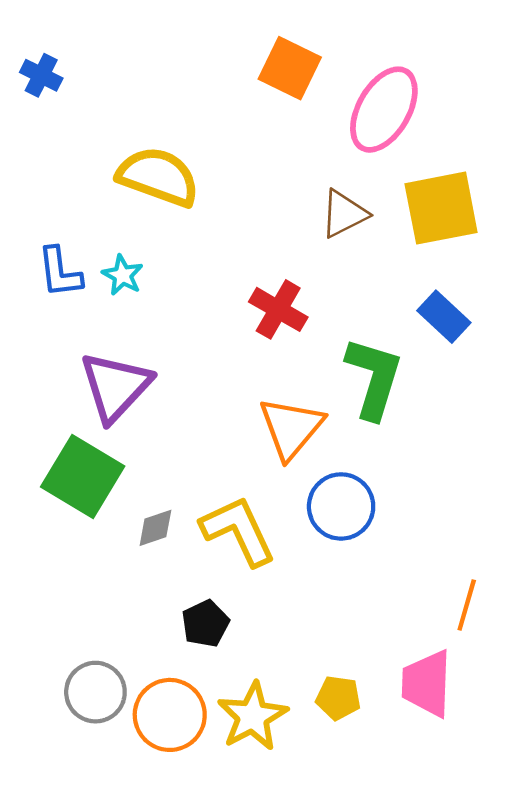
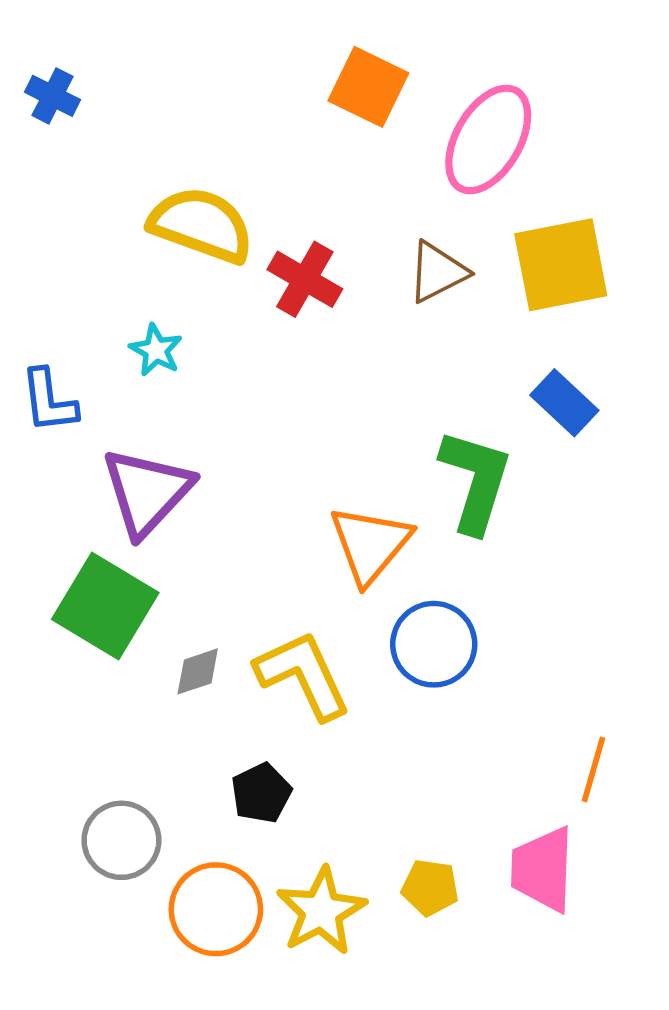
blue L-shape: (60, 272) -> (49, 401), moved
red cross: (278, 309) -> (305, 279), moved
gray circle: (95, 692) -> (121, 840), moved

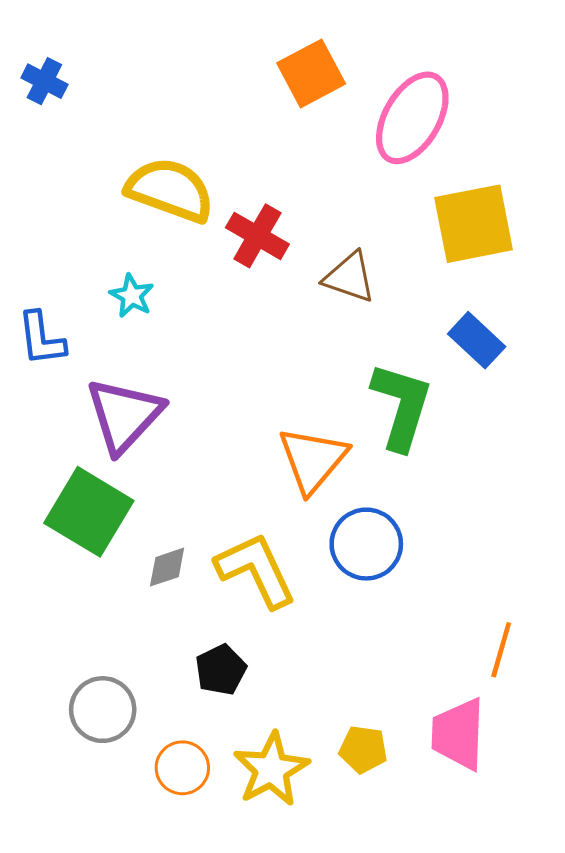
orange square: (368, 87) -> (311, 73), turned 36
brown triangle: (437, 272) -> (349, 277), moved, turned 46
orange circle: (216, 909) -> (182, 768), size x0.7

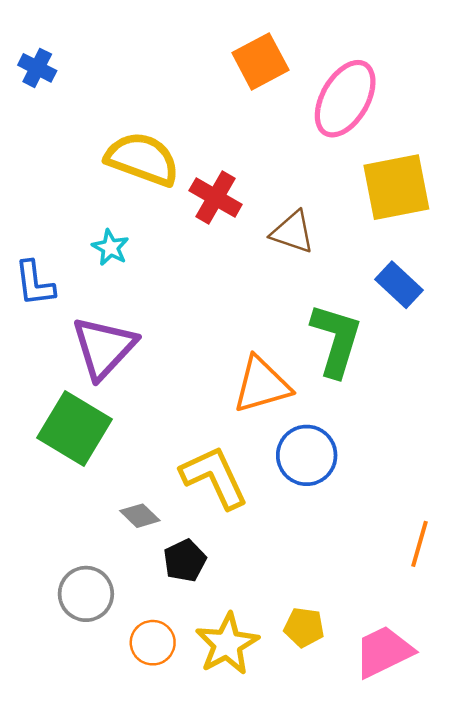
orange triangle: (313, 460) -> (262, 385), turned 34
gray diamond: (167, 567) -> (140, 516), moved, turned 63
pink trapezoid: (458, 734) -> (384, 652), moved, turned 62

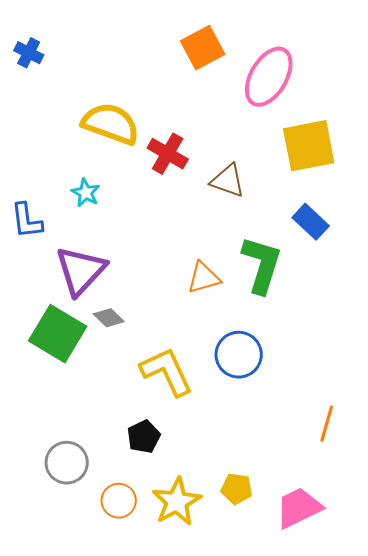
orange triangle: (262, 385) -> (204, 278), moved, size x0.7
gray diamond: (140, 516) -> (109, 318), moved

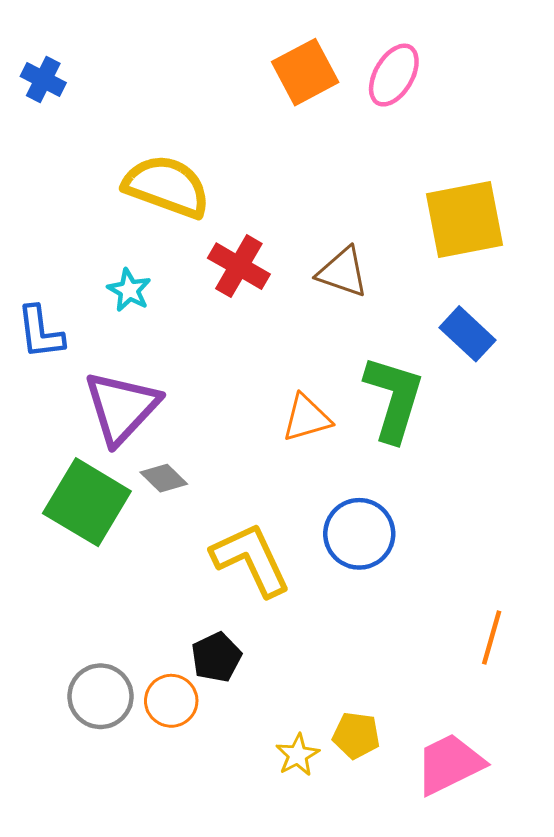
pink ellipse: (269, 77) -> (394, 75), moved, size x0.7
red cross: (168, 154) -> (239, 266), moved
orange circle: (119, 501) -> (171, 701), moved
yellow star: (177, 502) -> (298, 755), moved, size x0.6

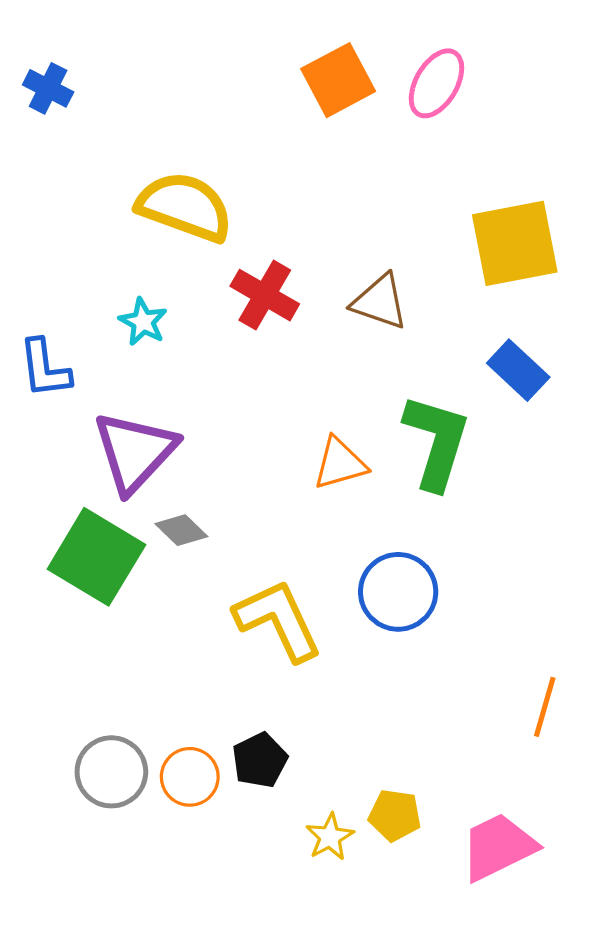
black pentagon: (216, 657) -> (260, 760), moved

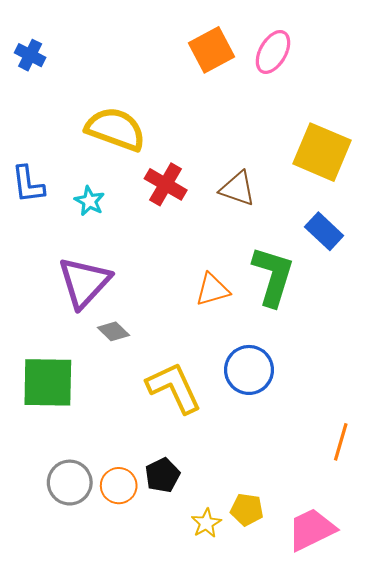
yellow square: (515, 243) -> (322, 152), turned 34
blue L-shape: (45, 368) -> (28, 184), moved
green square: (96, 557) -> (48, 382), moved, turned -30

